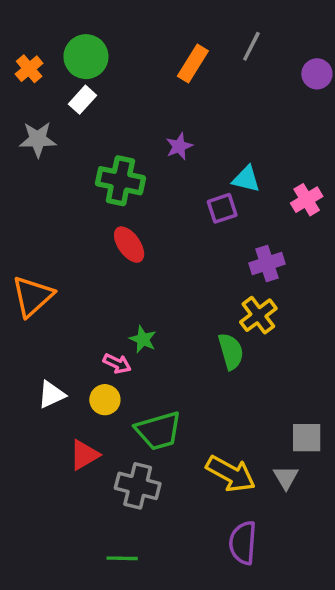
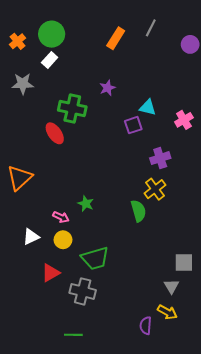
red ellipse: (129, 245) -> (55, 133), moved
pink arrow: (117, 363) -> (61, 217), moved
yellow arrow: (231, 474) -> (167, 312), moved, size x0.7
purple semicircle: (243, 543) -> (146, 326), size x0.7

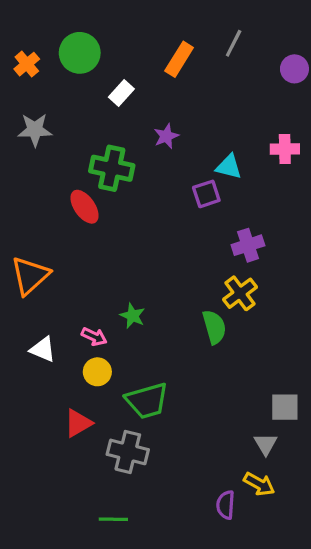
white rectangle: (50, 60) -> (121, 93), moved
pink cross: (184, 120) -> (285, 149), moved, turned 30
white triangle: (31, 237) -> (43, 349), moved, turned 48

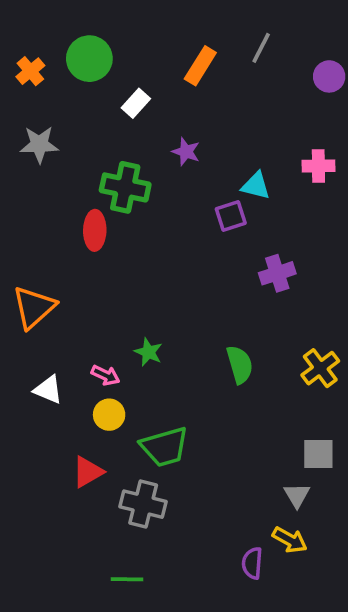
purple star: (166, 136) -> (186, 152), turned -30
red ellipse: (85, 207) -> (95, 230), turned 36
yellow cross: (240, 293) -> (320, 368), moved

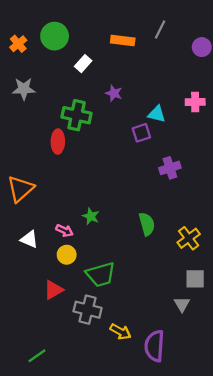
orange rectangle: (200, 66) -> (123, 40), turned 65
yellow cross: (320, 368) -> (189, 238), moved
yellow arrow: (290, 540) -> (120, 332), moved
purple semicircle: (252, 563) -> (155, 346), size x1.6
green line: (127, 579) -> (37, 356), moved, turned -36

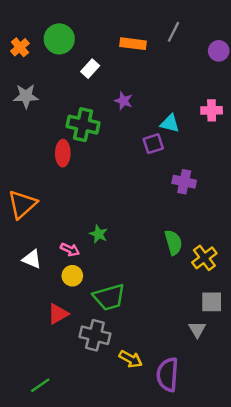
purple cross: (170, 168) -> (184, 182), turned 30
green semicircle: (147, 224) -> (173, 242), moved

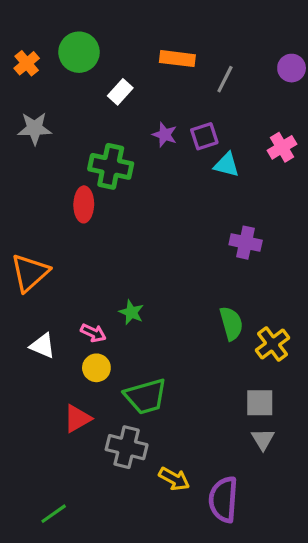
gray line: (173, 32) -> (225, 79), moved
pink cross: (212, 110) -> (282, 147), turned -30
purple square: (153, 144) -> (204, 136), moved
gray square: (212, 302) -> (260, 403), moved

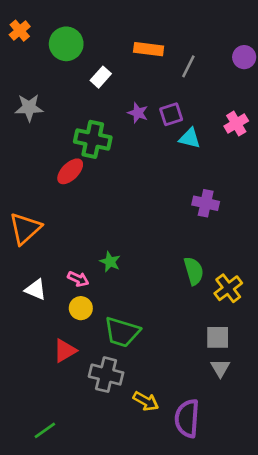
orange cross: (27, 63) -> (20, 31), moved
red ellipse: (84, 204) -> (70, 171), turned 44
green trapezoid: (146, 396) -> (122, 332), turned 33

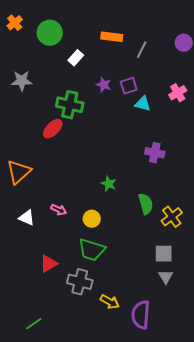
green star: (110, 262) -> (109, 184), moved
yellow circle: (81, 308) -> (92, 219), moved

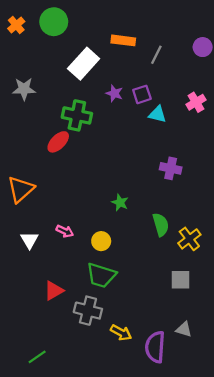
green circle: (50, 33) -> (54, 22), moved
white rectangle: (76, 58) -> (84, 64), size x1.8
white triangle: (27, 218) -> (30, 240), turned 36
gray triangle: (166, 277) -> (184, 329), moved, turned -42

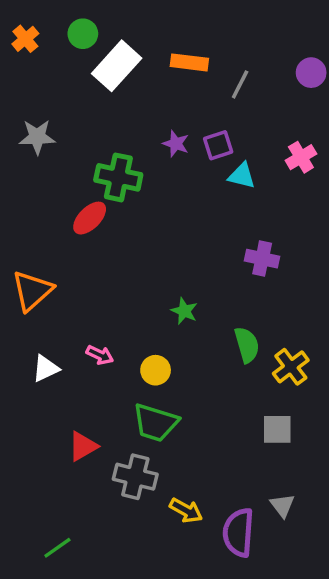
green circle: (54, 22) -> (83, 34), size x0.7
white rectangle: (84, 64) -> (117, 66), moved
white triangle: (30, 240) -> (46, 368), turned 36
gray triangle: (184, 329) -> (282, 505), turned 35

